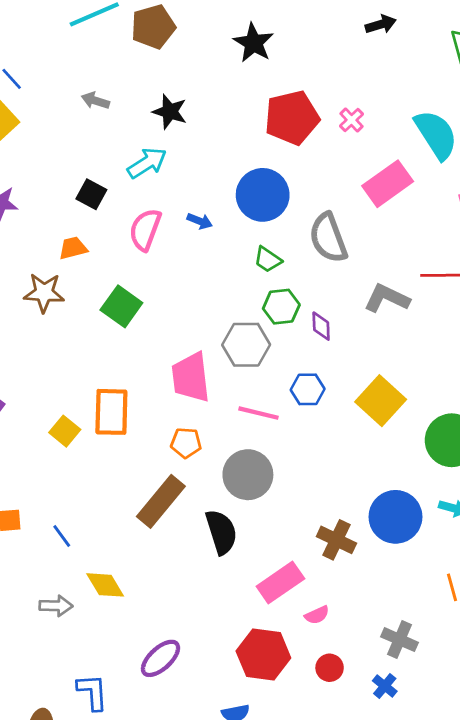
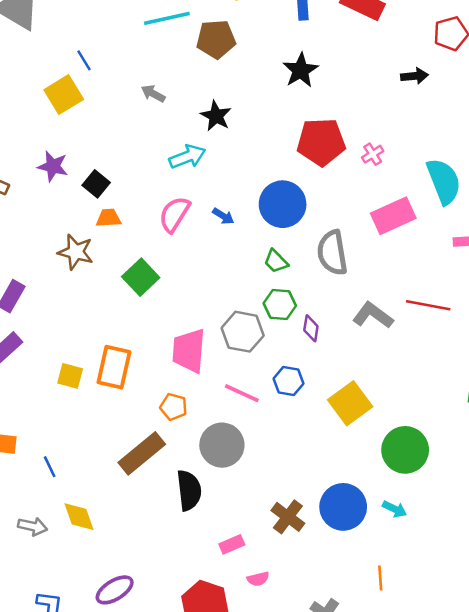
black square: (91, 194) -> (96, 184), moved
yellow square: (65, 431) -> (70, 376), turned -36
pink rectangle: (280, 582) -> (232, 544), size x0.6

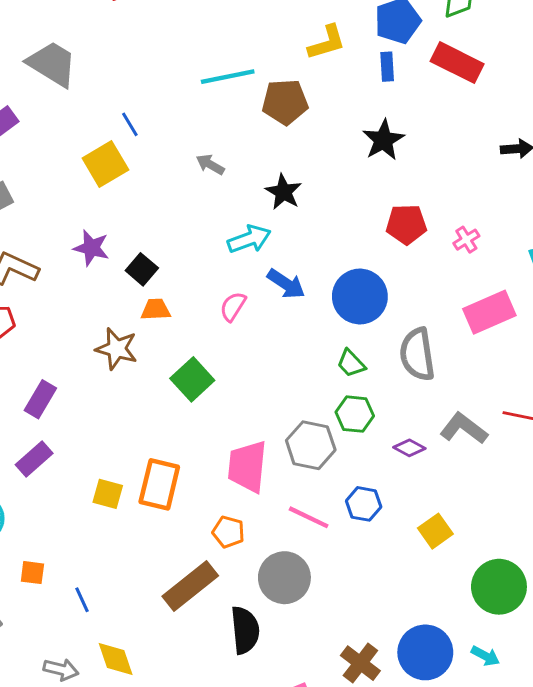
red pentagon: (321, 142) -> (406, 224), size x0.7
pink semicircle: (174, 214) -> (233, 306), size x0.7
blue arrow: (223, 216) -> (286, 284), moved, size x1.5
purple diamond: (311, 328) -> (409, 448), moved, turned -72
yellow square: (350, 403) -> (435, 531), size x0.7

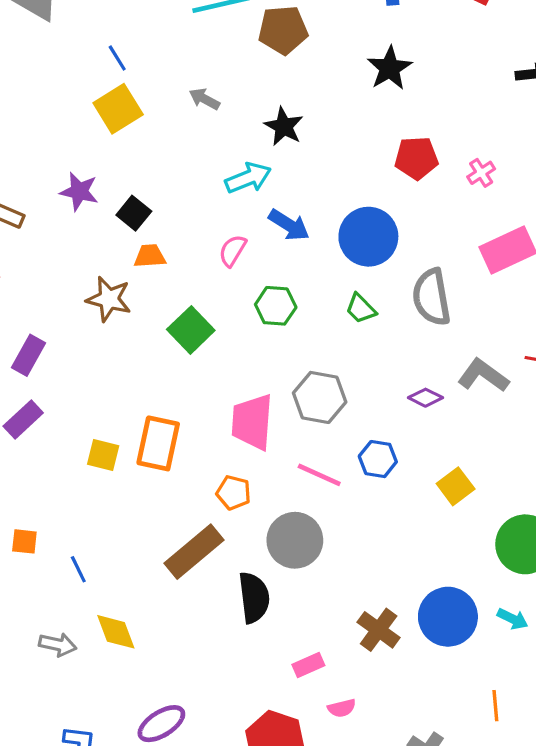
yellow square: (105, 164) -> (118, 109), moved
green hexagon: (355, 414) -> (276, 306), moved

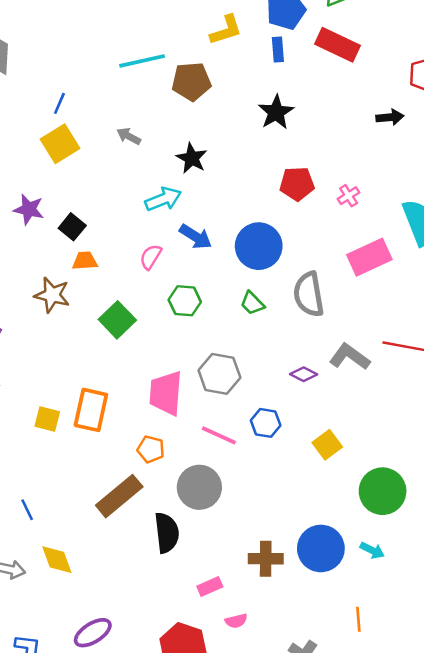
blue line: (117, 58) -> (59, 103), turned 55
brown cross: (379, 630) -> (266, 559), turned -36

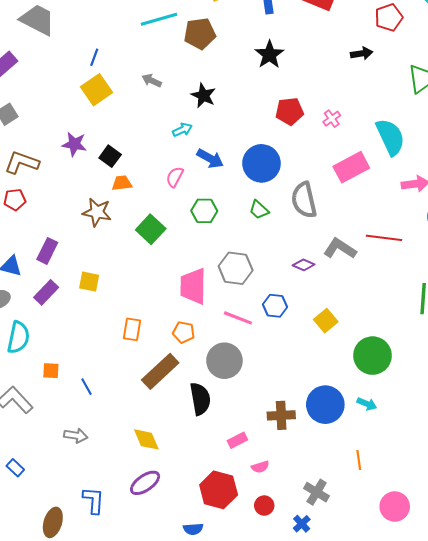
cyan arrow: (163, 199) -> (182, 130), size x0.7
orange rectangle: (91, 410) -> (132, 329), moved, size x0.7
yellow square: (47, 419) -> (89, 282), moved
yellow diamond: (57, 560) -> (146, 439), moved

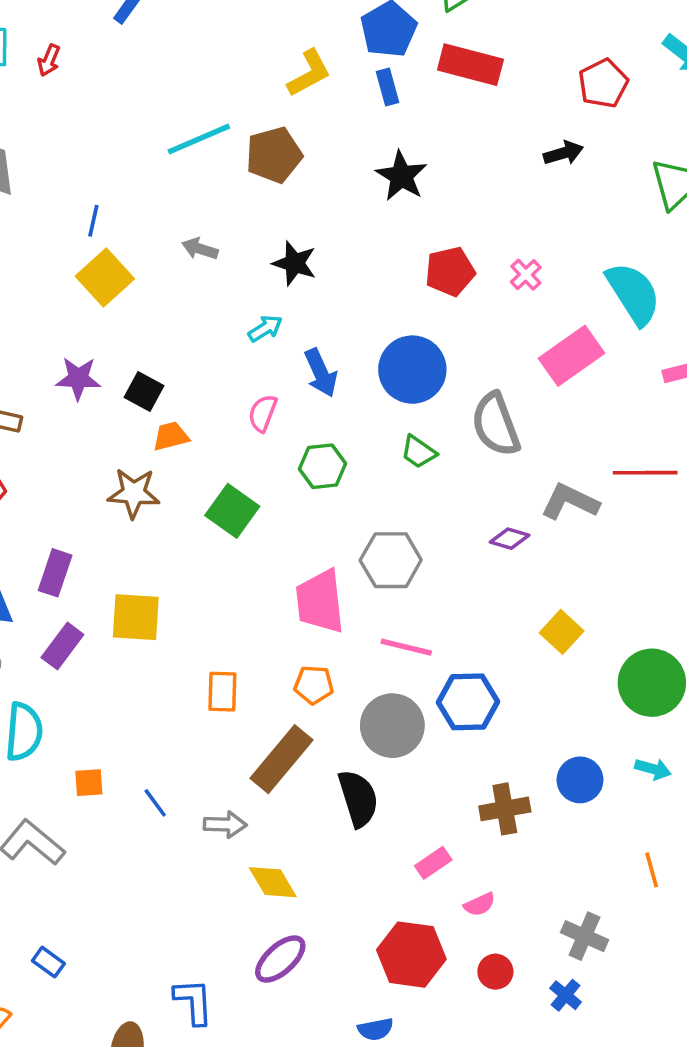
blue arrow: (210, 159) -> (321, 373), turned 44
yellow square: (89, 282) -> (136, 617), size x1.4
blue hexagon: (275, 306) -> (468, 702), moved, size x1.4
blue circle: (325, 405) -> (580, 780), size x0.7
gray arrow: (76, 436) -> (225, 825), moved

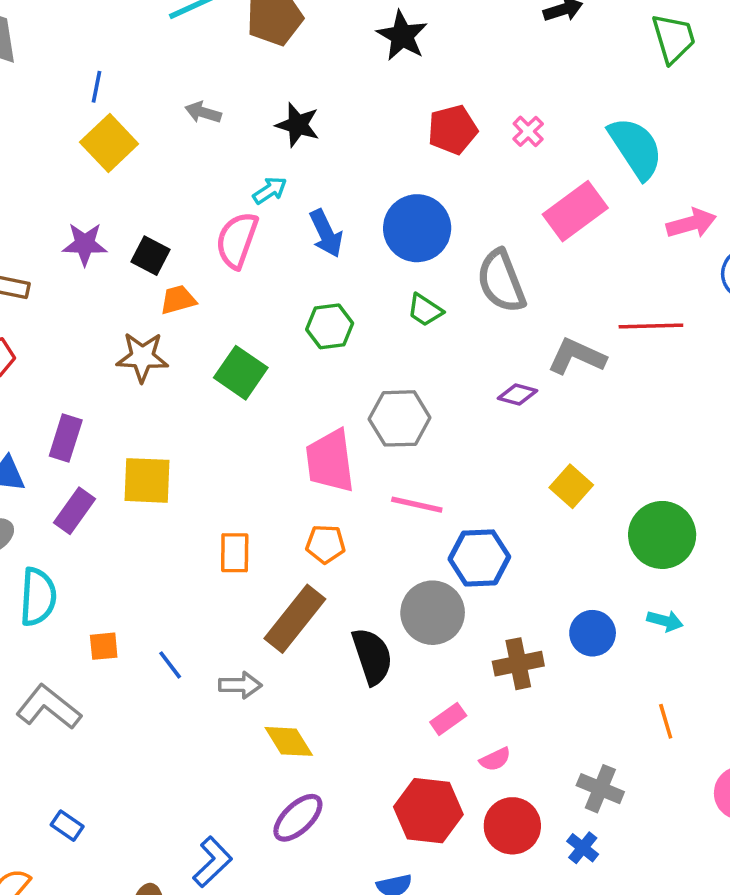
pink semicircle: (263, 413) -> (237, 240), moved, size x1.5
gray circle: (392, 726) -> (433, 613), moved
red circle: (495, 972) -> (512, 826), size x1.6
blue L-shape: (194, 1002) -> (212, 862), turned 51

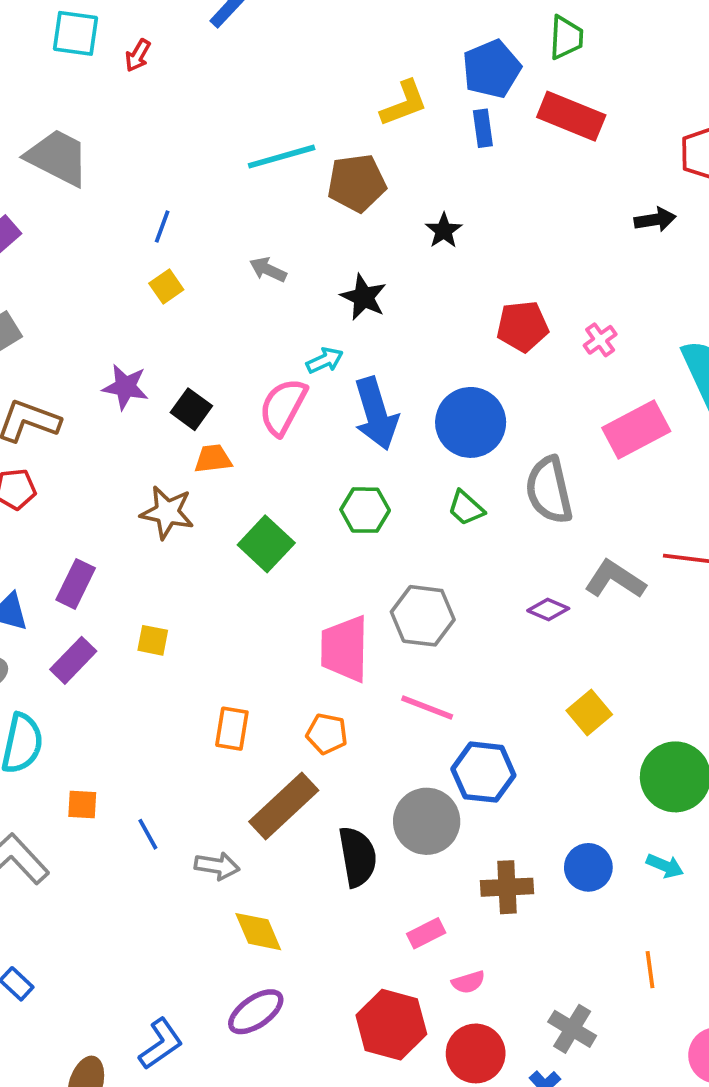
black star: (402, 36) -> (444, 231), moved, size x0.7
yellow square: (109, 143) -> (166, 286), size x0.6
blue arrow: (326, 233) -> (376, 414), size x1.4
yellow square: (147, 480) -> (153, 640), size x0.6

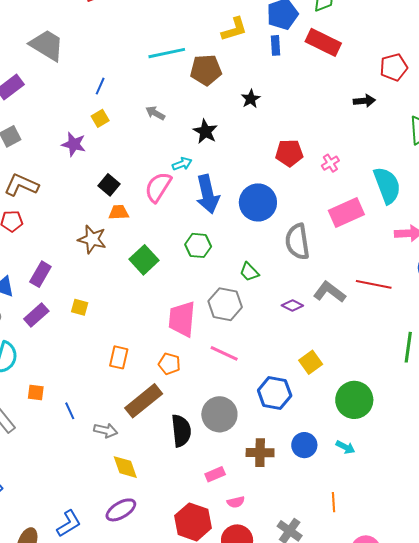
purple star: (125, 387) -> (74, 144), moved
green trapezoid: (466, 508) -> (249, 272), moved
blue hexagon: (483, 772) -> (275, 393), moved

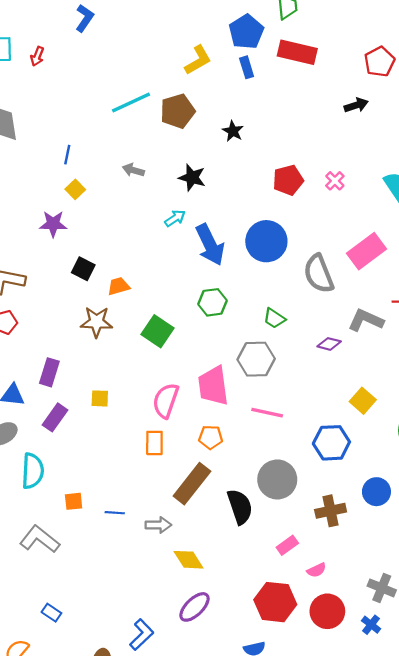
black square: (109, 185) -> (83, 269), moved
pink semicircle: (158, 187) -> (166, 401), moved
pink rectangle: (346, 212) -> (366, 251), moved
blue line: (70, 411) -> (115, 513), turned -48

